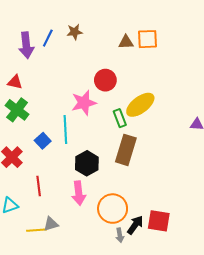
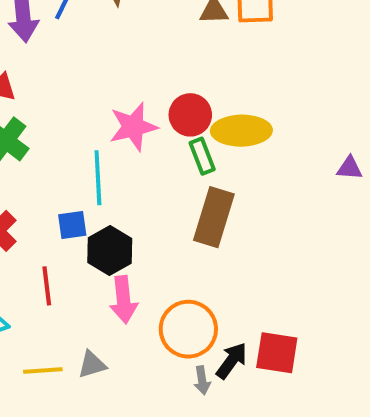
red circle: (105, 80) -> (190, 115), moved
yellow ellipse: (140, 105) -> (241, 131), turned 36
blue square: (43, 141) -> (72, 225), moved, turned 35
black hexagon: (87, 163) -> (110, 251), moved
gray triangle: (51, 224) -> (92, 365), moved

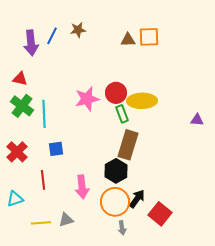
cyan line: (98, 178) -> (44, 114), moved
black hexagon: (110, 251) -> (116, 171), moved
red square: (277, 353) -> (160, 214), turned 30
black arrow: (232, 361) -> (137, 199), moved

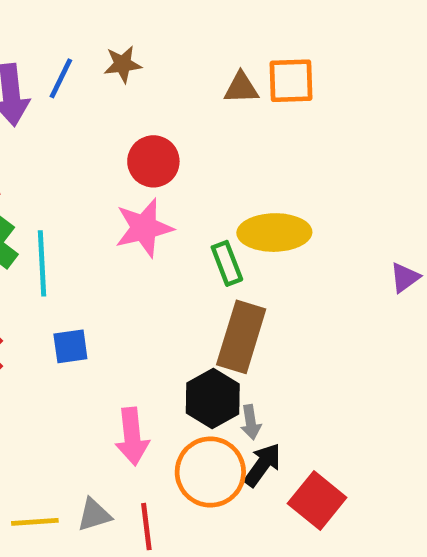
red circle: (116, 93) -> (153, 161), moved
purple triangle: (197, 120) -> (405, 278), turned -40
red line: (43, 180) -> (146, 527), moved
gray arrow: (122, 228) -> (251, 422), moved

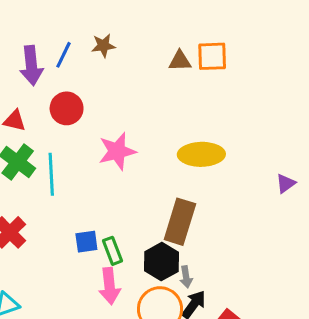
red circle: (153, 161) -> (67, 108), moved
green rectangle: (227, 263) -> (113, 251), moved
blue square: (70, 346) -> (86, 242), moved

